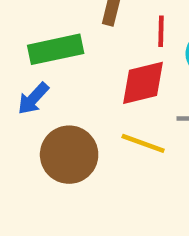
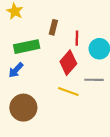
red diamond: (143, 83) -> (68, 63), turned -35
brown circle: (69, 155) -> (23, 108), moved

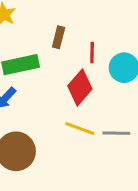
gray line: (94, 80) -> (116, 133), moved

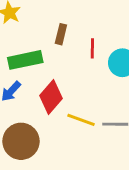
red diamond: (80, 87) -> (51, 97), moved

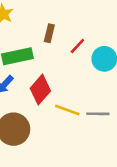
red line: (92, 48) -> (77, 46), turned 42

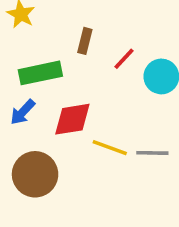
red diamond: (40, 90) -> (72, 119), turned 40

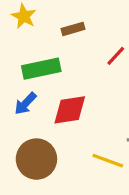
brown rectangle: (85, 41) -> (73, 29), moved, turned 60
yellow line: (110, 148) -> (108, 161), moved

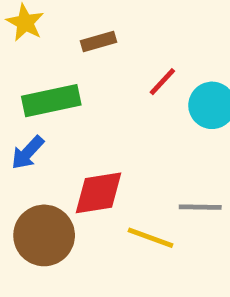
red diamond: (70, 110) -> (98, 193), moved

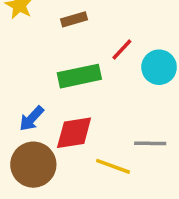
green rectangle: (51, 101) -> (79, 76), moved
blue arrow: (28, 153) -> (32, 119), moved

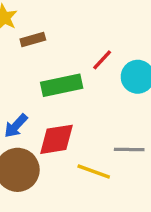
brown rectangle: (74, 19) -> (33, 40), moved

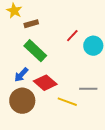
green rectangle: (62, 85) -> (35, 51), moved, turned 55
red diamond: (56, 139) -> (45, 83), turned 50

